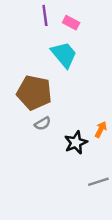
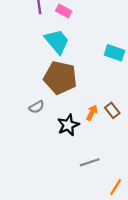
brown pentagon: (34, 93) -> (60, 78), moved

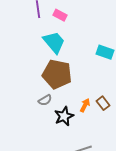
gray semicircle: (37, 107) -> (45, 100), moved

